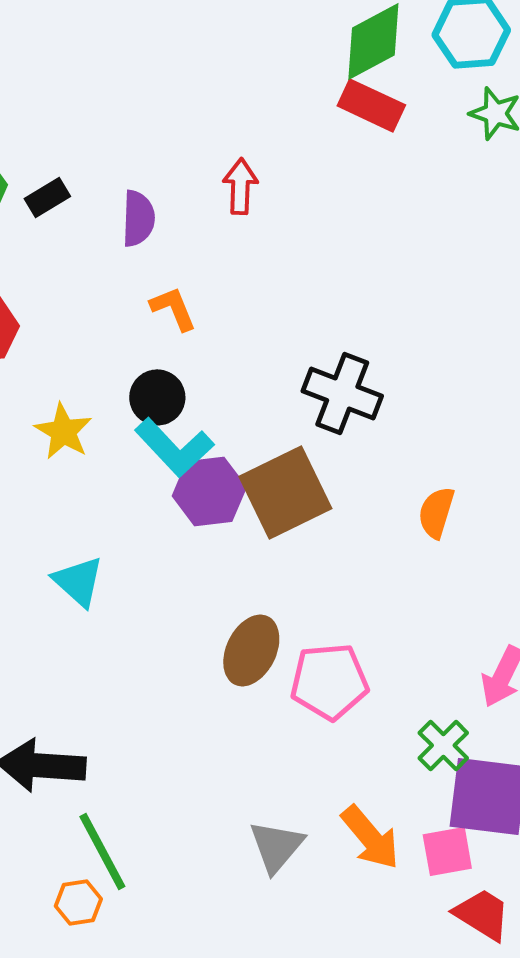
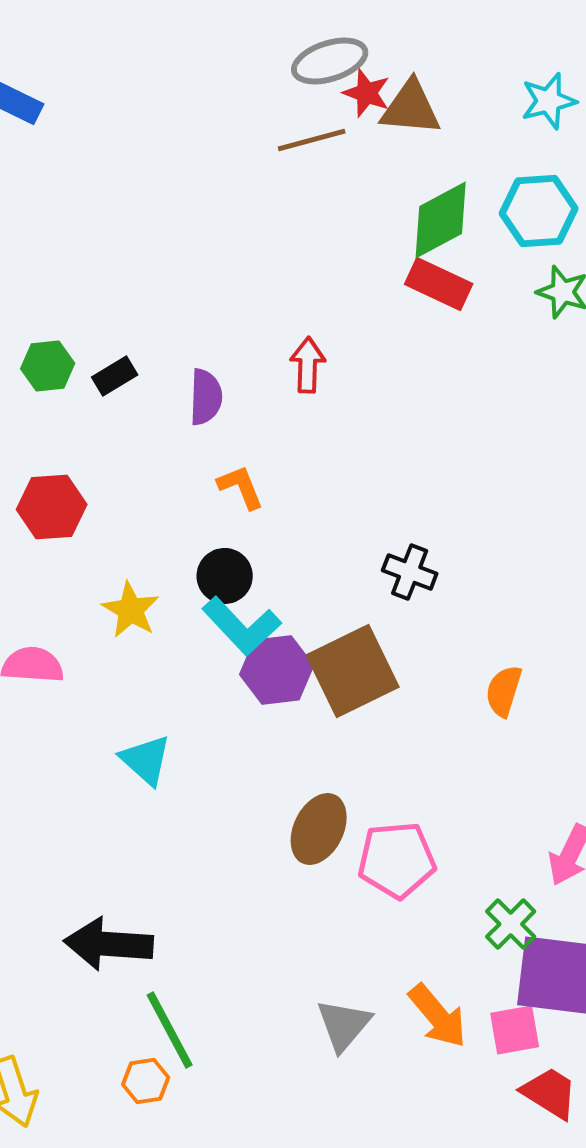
black cross: (342, 393) -> (410, 572), size x0.7

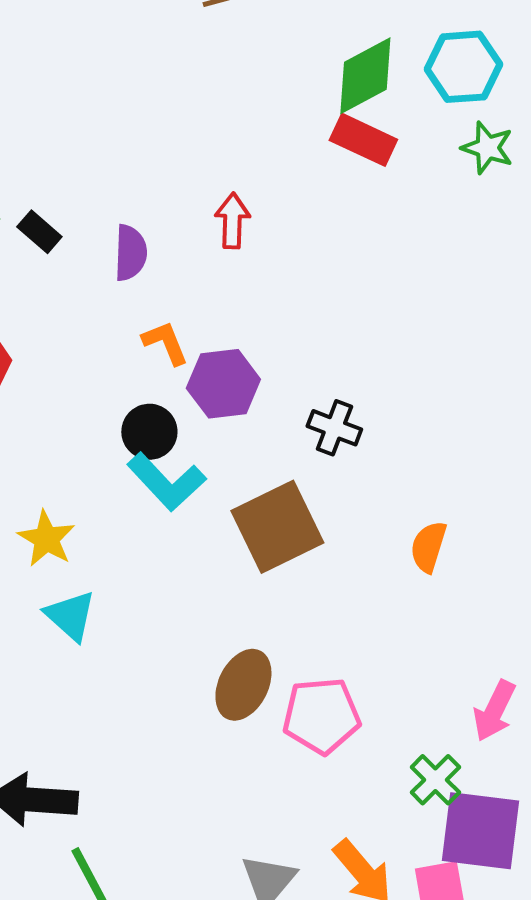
black rectangle: (115, 376) -> (39, 232), turned 72
yellow star: (131, 610) -> (46, 539), moved
purple hexagon: (277, 670) -> (223, 384), moved

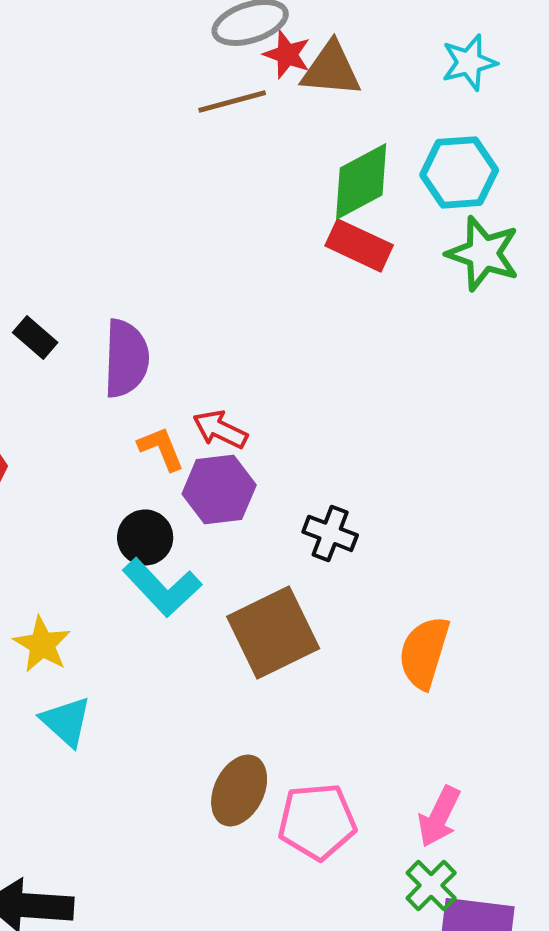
green star: (487, 148) -> (483, 253), size x1.4
red arrow: (232, 221) -> (220, 429), moved, turned -66
purple semicircle: (130, 253) -> (126, 358), size x1.4
orange semicircle: (428, 547) -> (424, 652), size x1.4
pink arrow: (494, 711) -> (439, 816), moved

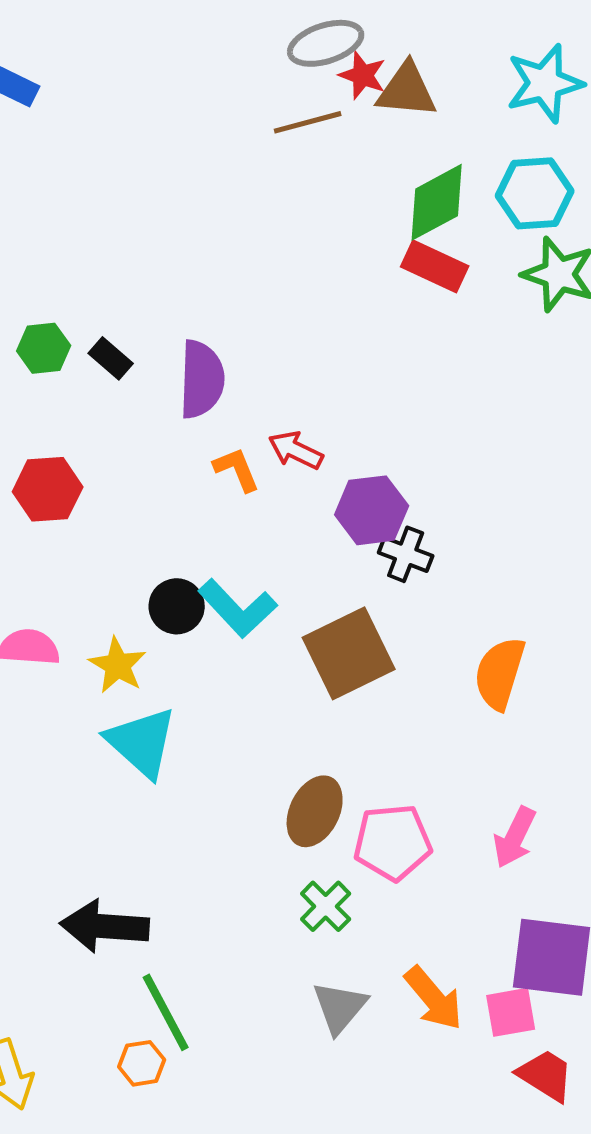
cyan star: (469, 62) -> (545, 83), size x1.4
purple hexagon: (219, 489) -> (372, 510), moved
black circle: (145, 537) -> (177, 606), moved
cyan triangle: (66, 721) -> (142, 742), size x1.4
green cross: (431, 885) -> (326, 906), moved

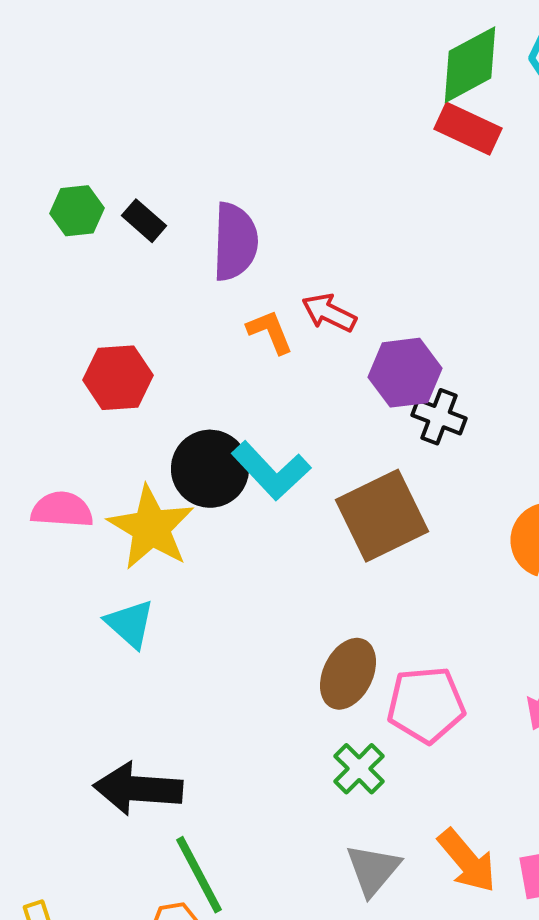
red hexagon: (48, 489) -> (118, 378), moved
black circle: (177, 606) -> (210, 469), size x1.4
yellow star: (118, 665) -> (151, 528), size x1.5
cyan triangle: (142, 742) -> (130, 624), moved, size x0.7

